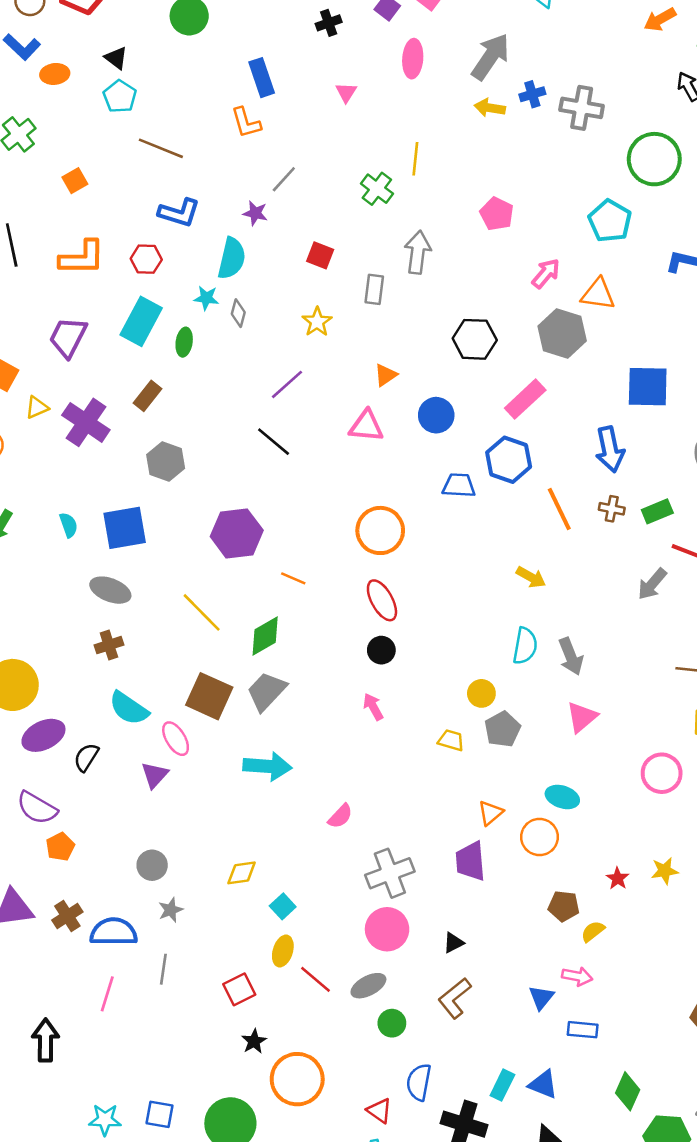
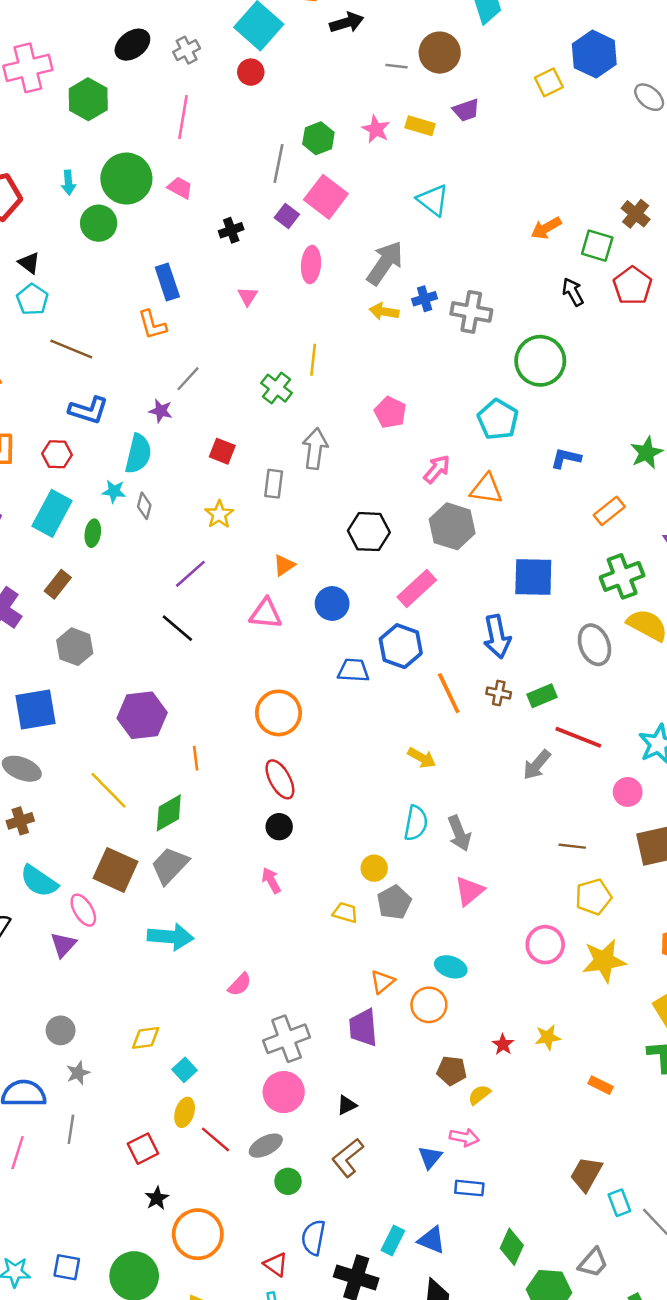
orange line: (293, 578) -> (196, 758), turned 60

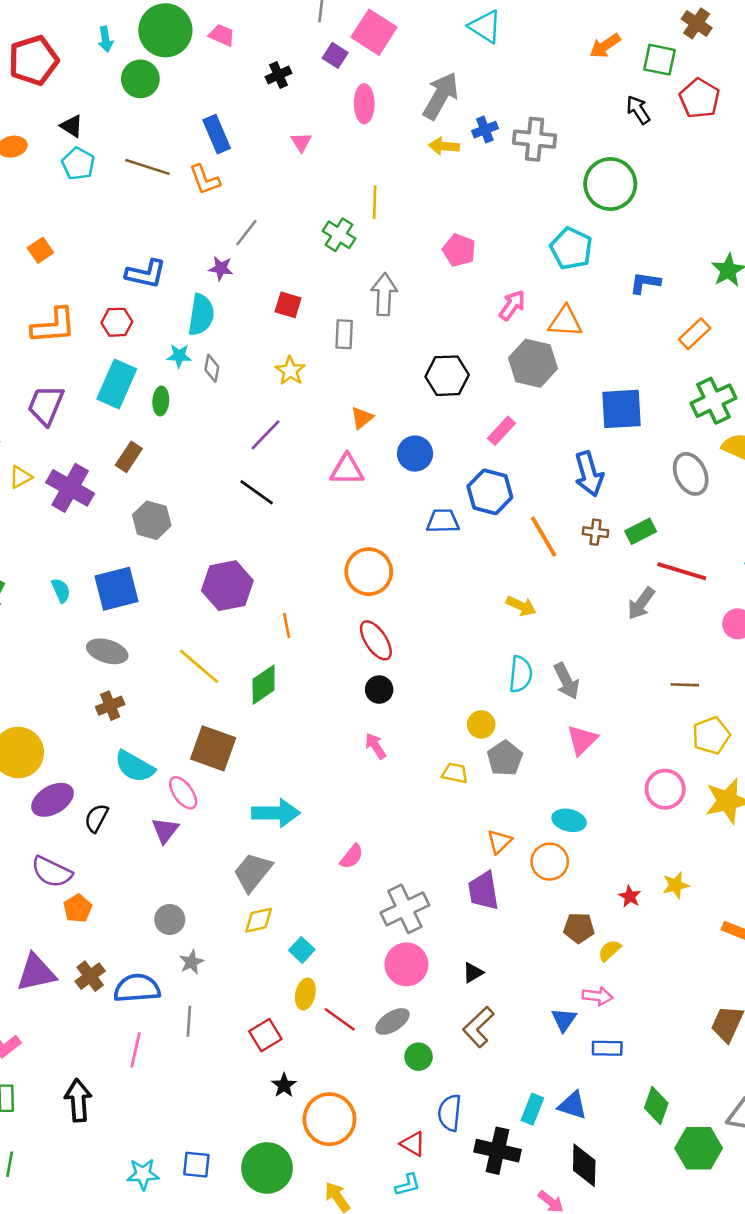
brown line: (71, 349) -> (148, 167), moved
pink rectangle: (417, 589) -> (502, 431), size x0.7
gray trapezoid: (170, 865) -> (253, 872), moved

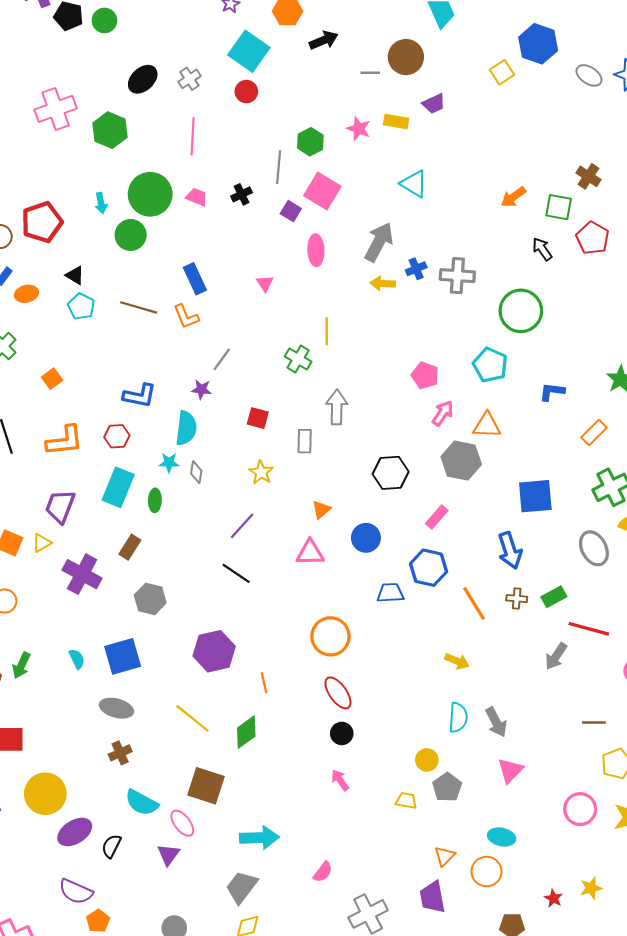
black cross: (278, 75) -> (242, 194), moved
pink pentagon: (459, 250) -> (425, 375), moved
yellow triangle: (21, 477) -> (42, 543), moved

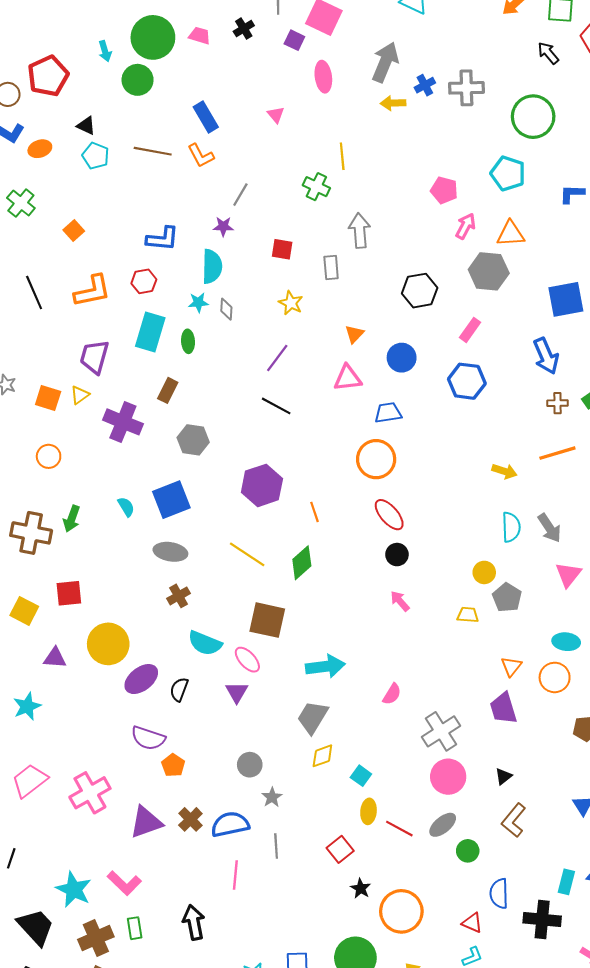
blue trapezoid: (390, 593) -> (388, 413), moved
orange line: (474, 603) -> (557, 453), moved, turned -69

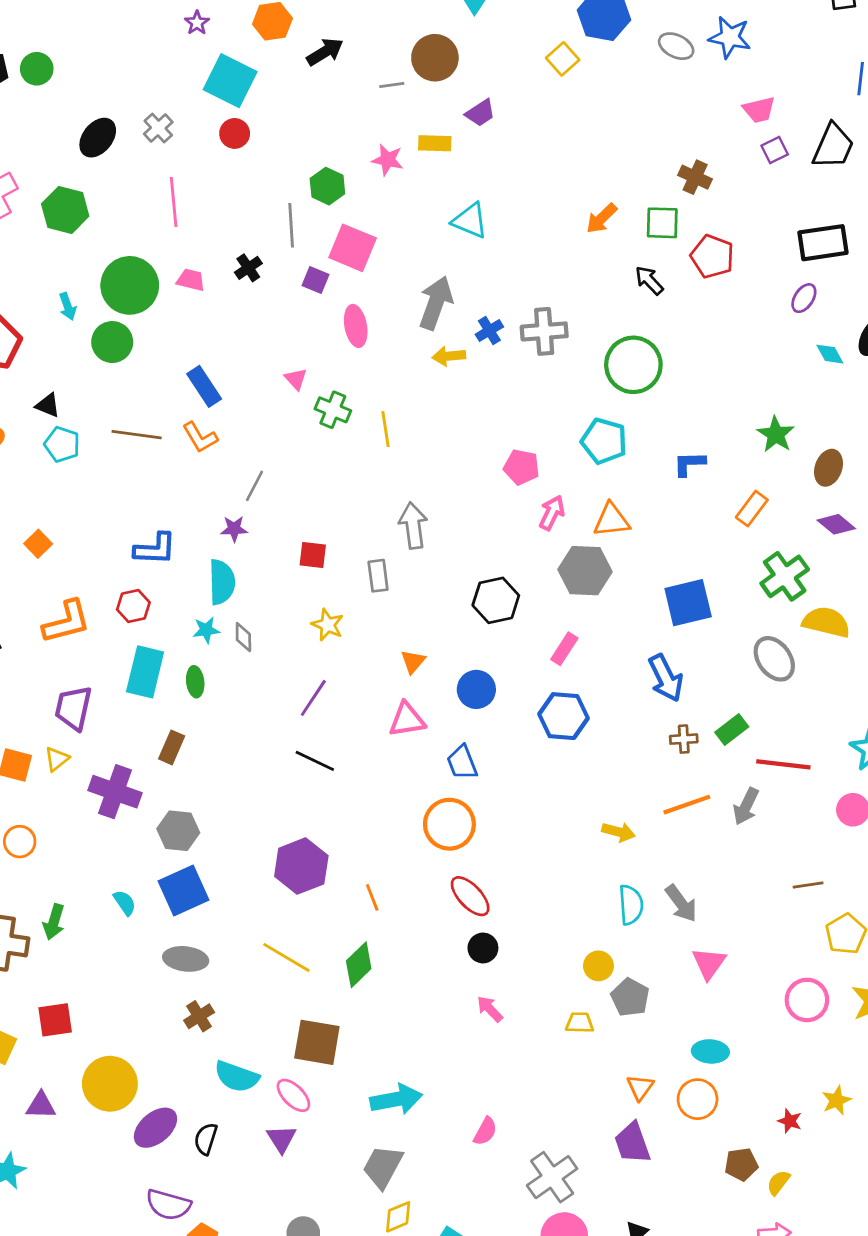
green cross: (316, 187) -> (333, 410), moved
blue trapezoid: (388, 413) -> (462, 763), turned -100
gray hexagon: (193, 440) -> (178, 831), moved

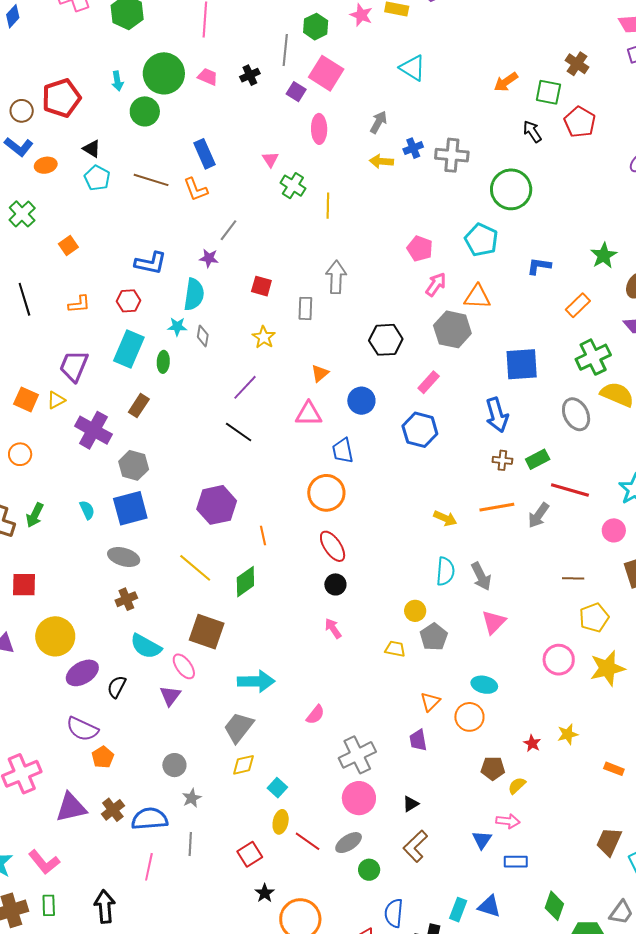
gray arrow: (436, 303) -> (379, 122), size x0.6
orange L-shape: (67, 622) -> (79, 304), size x0.6
purple trapezoid: (632, 1143) -> (418, 740), size x0.7

